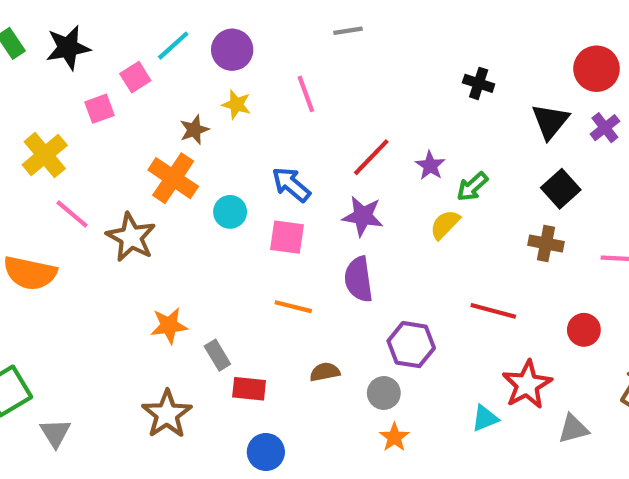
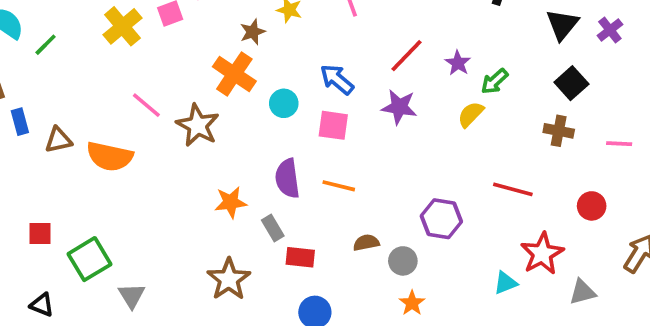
yellow cross: (45, 155) -> (122, 26), moved
purple semicircle: (359, 279) -> (287, 178), moved
gray circle: (384, 393) -> (403, 261), moved
orange star: (394, 437) -> (412, 303), moved

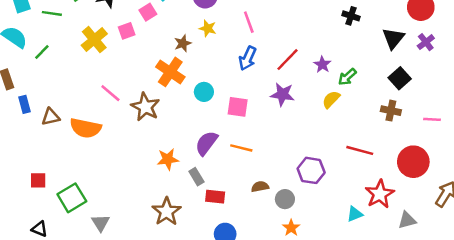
blue arrow: (337, 79) -> (248, 58), moved, turned -105
purple semicircle: (287, 178) -> (206, 143), turned 45
red circle: (592, 206) -> (413, 162), size x1.6

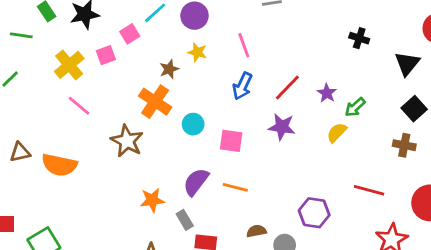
pink line: (110, 93) -> (79, 106), moved

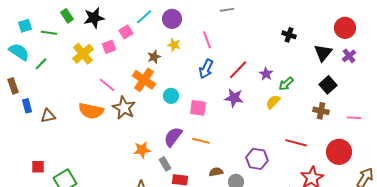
pink line: (79, 106) -> (107, 85), moved
orange semicircle: (59, 165) -> (91, 111), moved

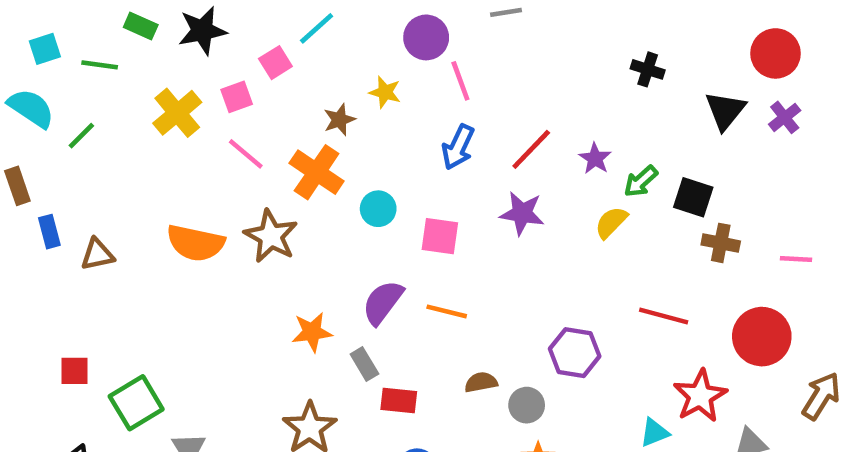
green rectangle: (67, 16) -> (141, 26), turned -32
purple circle: (172, 19) -> (426, 37), moved
pink line: (107, 85) -> (246, 154), moved
black square: (328, 85) -> (693, 197), moved, turned -30

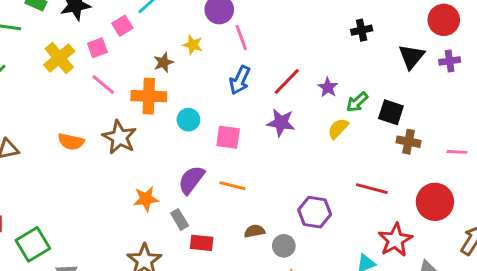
black cross: (648, 69) -> (362, 30), turned -30
purple cross: (785, 117) -> (450, 61), turned 30
orange cross: (317, 172) -> (149, 96), turned -32
orange semicircle: (196, 243) -> (71, 142), size x0.7

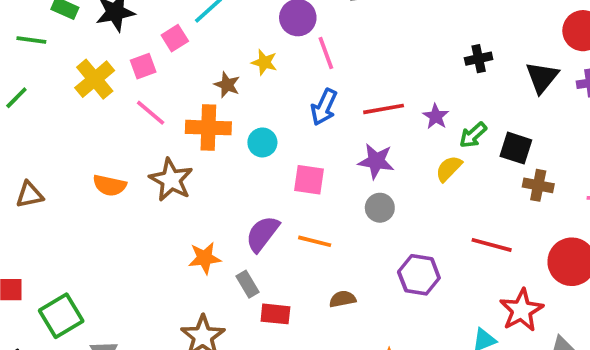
black cross: (362, 30) -> (479, 59), moved
brown star: (163, 62) -> (227, 85), turned -30
red line: (287, 81) -> (384, 109), turned 36
cyan circle: (188, 120) -> (262, 142), moved
gray circle: (284, 246) -> (380, 208), moved

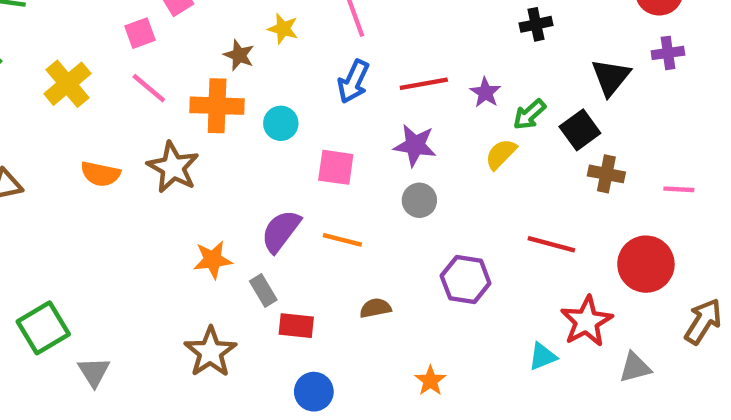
black triangle: (542, 77) -> (611, 77), moved
yellow cross: (95, 79) -> (67, 84), moved
black square: (516, 148) -> (580, 130), turned 36

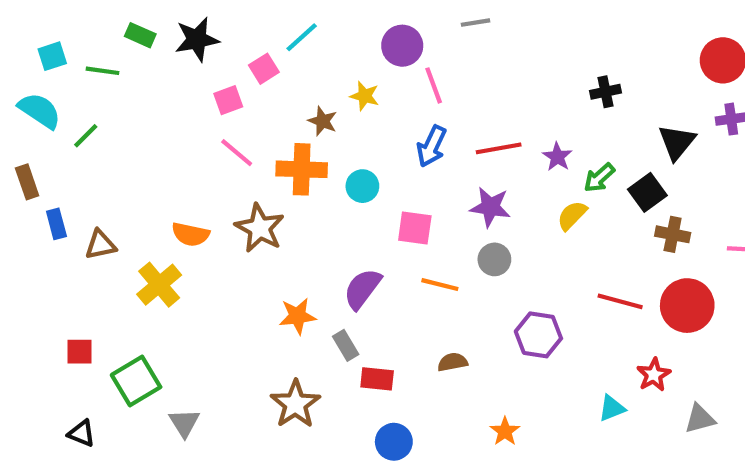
yellow cross: (67, 84) -> (159, 285), moved
orange line: (342, 240) -> (440, 285), moved
red circle: (646, 264) -> (687, 306), moved
red star: (587, 321) -> (654, 375), size x0.7

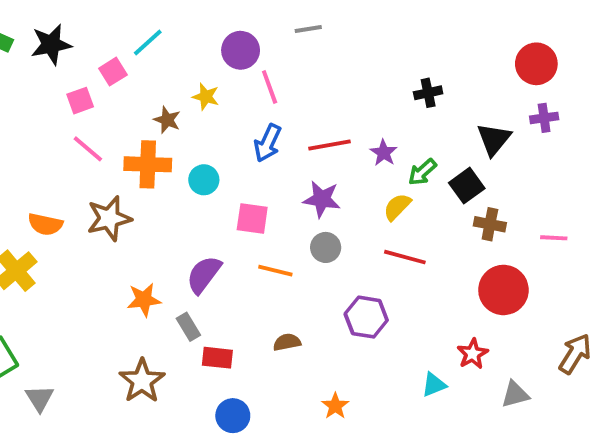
brown star: (260, 228) -> (109, 218), turned 30
red line: (620, 301) -> (405, 257), moved

